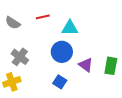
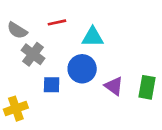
gray cross: (20, 57) -> (33, 54), moved
blue square: (60, 82) -> (52, 85), moved, turned -32

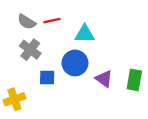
gray semicircle: (17, 30) -> (27, 22), moved

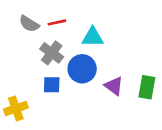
gray cross: (30, 50) -> (52, 53), moved

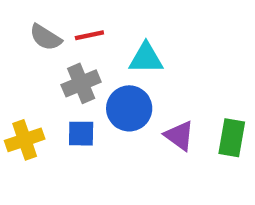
gray cross: (52, 53) -> (81, 83), turned 30
yellow cross: (16, 108) -> (25, 140), moved

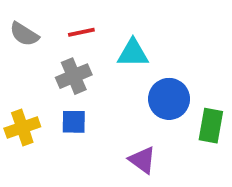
gray semicircle: (46, 37) -> (24, 34), moved
blue circle: (129, 108) -> (169, 99), moved
purple triangle: (179, 136) -> (142, 160), moved

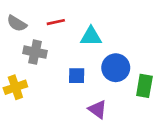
gray cross: (74, 76) -> (35, 52), moved, turned 35
blue square: (74, 122) -> (77, 76), moved

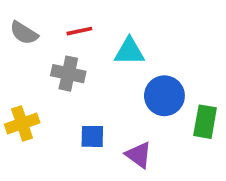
gray cross: (35, 52) -> (68, 74), moved
blue square: (77, 76) -> (92, 136), moved

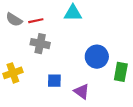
red line: (79, 31) -> (36, 21), moved
cyan triangle: (129, 51) -> (73, 13), moved

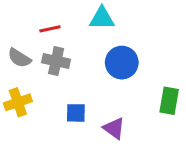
gray semicircle: (14, 20) -> (19, 58), moved
blue circle: (97, 57) -> (122, 63), moved

